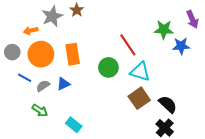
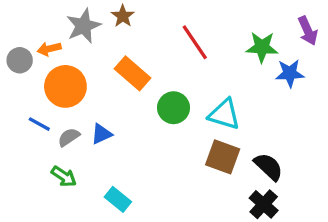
red line: (128, 45) -> (195, 42), moved
gray circle: (12, 52) -> (20, 60), moved
orange rectangle: (73, 54) -> (133, 73), moved, turned -40
brown square: (139, 98) -> (223, 157), turned -35

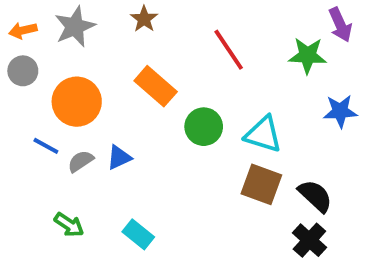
gray star: (83, 26) -> (75, 27), moved
purple arrow: (308, 31) -> (340, 25), moved
orange arrow: (49, 49) -> (23, 30), moved
blue star: (290, 73) -> (340, 111), moved
green arrow: (64, 176) -> (69, 225), moved

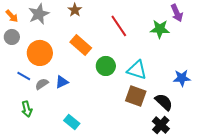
orange arrow: (23, 30) -> (12, 16), turned -120
blue star: (340, 111) -> (182, 78), moved
green arrow: (69, 225) -> (27, 109), moved, turned 42

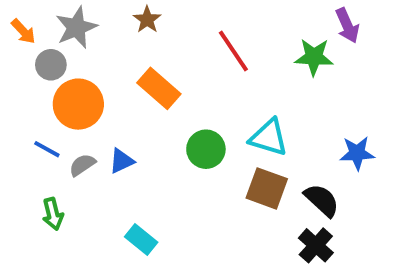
gray circle: (12, 37) -> (51, 65), moved
green circle: (106, 66) -> (206, 149), moved

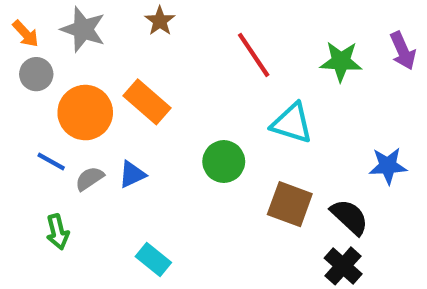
purple arrow: (347, 26) -> (403, 51), moved
gray star: (76, 27) -> (83, 29), turned -30
gray circle: (51, 65) -> (36, 74), moved
orange rectangle: (159, 88) -> (147, 102), moved
cyan triangle: (269, 137) -> (292, 123), moved

